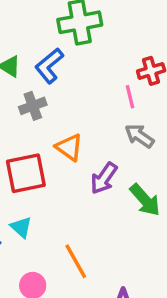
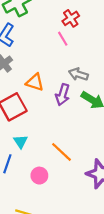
gray arrow: (139, 136) -> (78, 74), moved
cyan triangle: (21, 227) -> (21, 142), turned 32

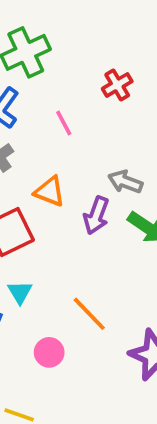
pink line: (63, 39) -> (64, 123), moved

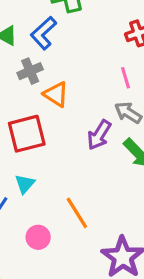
pink line: (64, 123) -> (125, 78), moved
orange triangle: (50, 192) -> (56, 94), moved

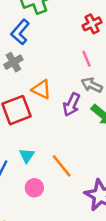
orange triangle: (56, 94) -> (41, 89), moved
cyan triangle: (25, 184) -> (27, 155), moved

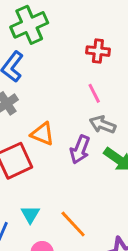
red cross: (92, 24) -> (98, 51), turned 36

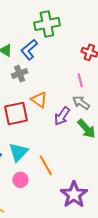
cyan triangle: (30, 214) -> (18, 152), size x1.5

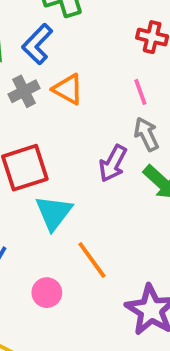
orange triangle: (39, 100) -> (68, 89), moved
gray arrow: (81, 103) -> (146, 134), turned 36
cyan triangle: (18, 152) -> (54, 213), moved

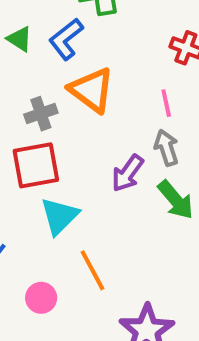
orange triangle: (68, 89) -> (92, 90), size x1.4
gray cross: (24, 91) -> (41, 114), moved

